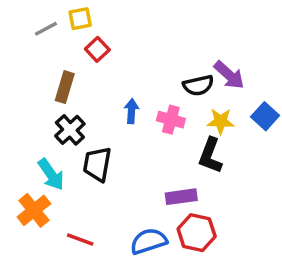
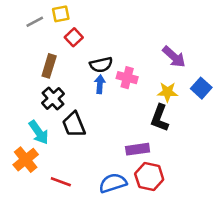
black semicircle: (198, 85) -> (101, 65), moved
pink cross: (171, 120) -> (127, 78), moved
black trapezoid: (97, 164) -> (74, 124), turned -32

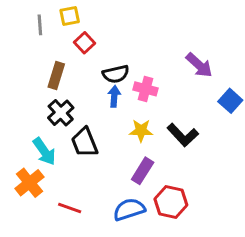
gray line: (35, 22) -> (40, 25), turned -66
yellow star: (167, 92) -> (141, 131), moved
black L-shape: (160, 118) -> (183, 135), turned -64
purple rectangle: (138, 149) -> (143, 171), moved, turned -50

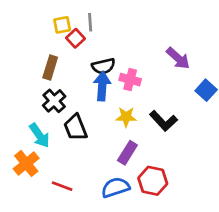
yellow square: (70, 16) -> (62, 25), moved
gray line: (40, 25) -> (90, 22), moved
blue arrow: (114, 96) -> (102, 86), size x1.5

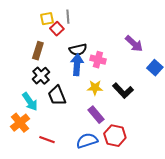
purple rectangle: (127, 153) -> (96, 115), turned -72

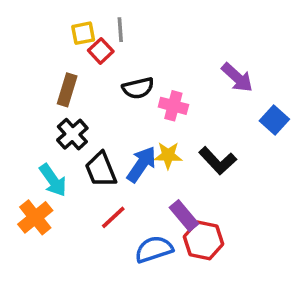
blue arrow: (77, 65) -> (142, 164), moved, turned 30
purple rectangle: (96, 115) -> (184, 216), moved
red line: (47, 140) -> (113, 217), moved, turned -63

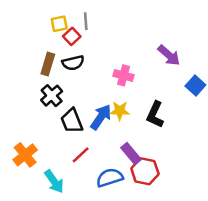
black semicircle: (138, 88) -> (73, 63), moved
black L-shape: (218, 161) -> (155, 115), turned 68
cyan arrow: (53, 180) -> (54, 181), moved

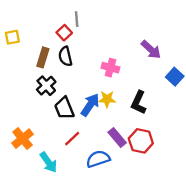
yellow square: (59, 24) -> (12, 37), moved
black semicircle: (73, 63) -> (65, 56), turned 90
red hexagon: (145, 171) -> (141, 141), moved

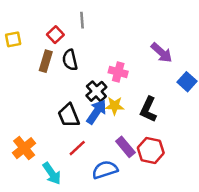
red square: (64, 33) -> (55, 35), moved
black cross: (46, 86) -> (96, 91), moved

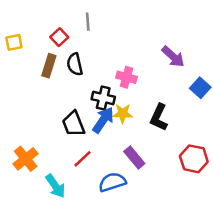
black cross: (96, 91) -> (103, 98), turned -35
red hexagon: (151, 150) -> (194, 159), moved

